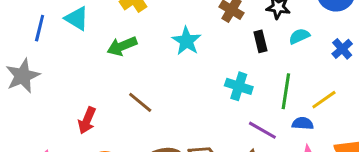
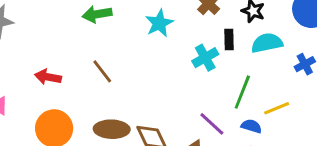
cyan semicircle: (299, 36) -> (267, 43), size x1.5
cyan cross: (239, 86) -> (205, 58), moved, turned 30
red arrow: (87, 120) -> (48, 77), turned 65

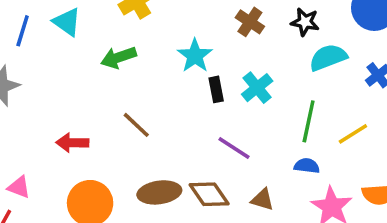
black rectangle: (229, 39) -> (216, 89), moved
purple line: (212, 124) -> (234, 148), moved
blue semicircle: (251, 126) -> (307, 166), moved

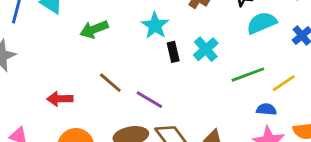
green line: (309, 121) -> (248, 75), turned 60
purple line: (234, 148) -> (149, 100), moved
blue semicircle: (307, 166) -> (266, 109), moved

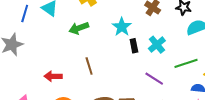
brown line: (110, 83) -> (89, 66), turned 30
purple line: (149, 100) -> (154, 79), moved

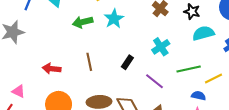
cyan star: (122, 27) -> (114, 19), moved
black rectangle: (134, 46) -> (127, 62), moved, turned 40

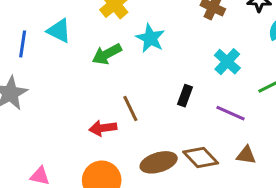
red arrow: (52, 69) -> (103, 128), moved

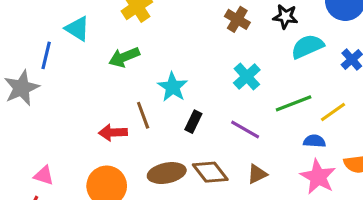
cyan star: (150, 38) -> (173, 87), moved
blue line: (23, 44) -> (46, 55), moved
black rectangle: (185, 96) -> (193, 122), moved
brown triangle: (246, 155) -> (257, 174), turned -40

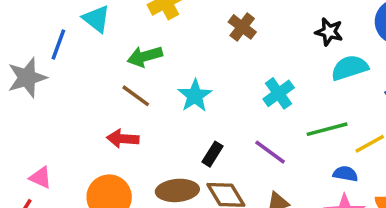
brown cross: (237, 19) -> (242, 27), moved
brown line: (143, 115) -> (136, 96), moved, turned -40
black rectangle: (193, 122) -> (212, 154), moved

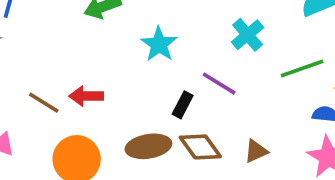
brown line: (136, 96) -> (44, 103), moved
purple line: (270, 152) -> (219, 84), moved

